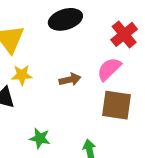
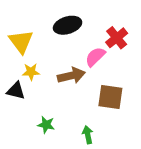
pink semicircle: (109, 69) -> (95, 57), moved
brown arrow: (70, 80) -> (71, 76), size x1.5

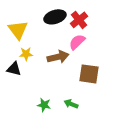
red cross: (117, 38) -> (79, 20), moved
green star: (46, 125) -> (44, 105), moved
green arrow: (88, 135) -> (71, 104), turned -56

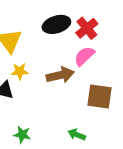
green star: (44, 105) -> (22, 135), moved

